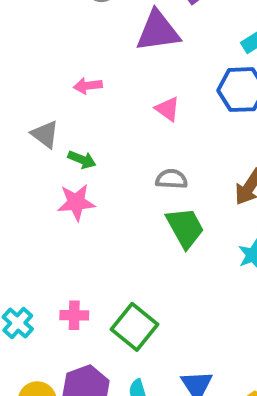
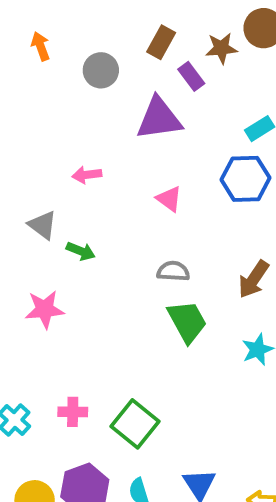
pink star: (76, 202) -> (45, 309), moved

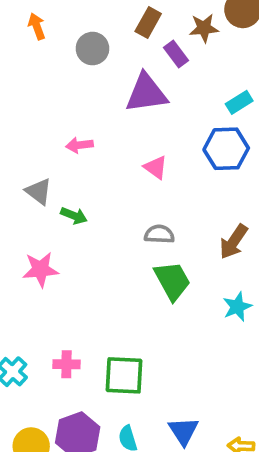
green square: (135, 424) -> (124, 375), turned -36

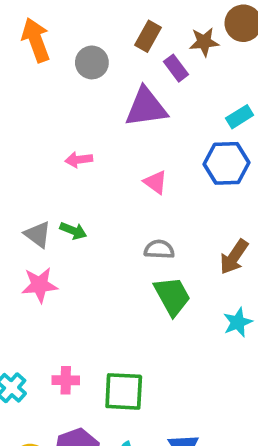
orange arrow: (37, 26) -> (36, 40), size x1.6
gray triangle: (39, 192) -> (38, 234), moved

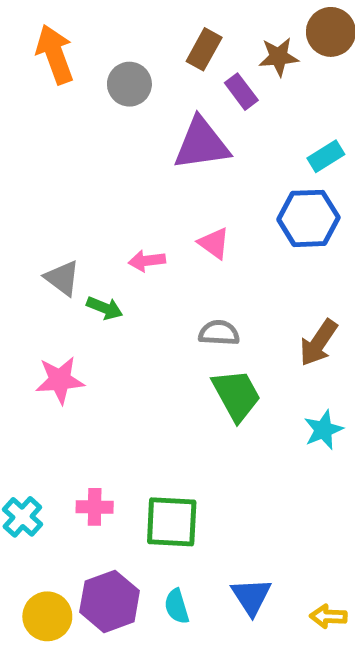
pink arrow: (79, 160) -> (147, 261), moved
gray triangle: (38, 234) -> (62, 278), moved

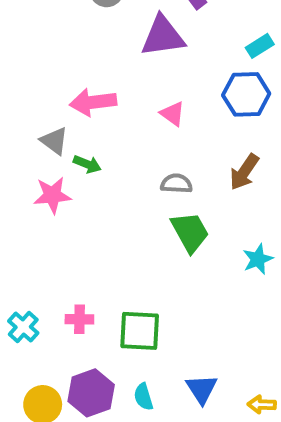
pink arrow: (147, 261) -> (93, 102), moved, size x1.6
brown arrow: (318, 343) -> (244, 172), moved
pink star: (60, 380) -> (52, 195), moved

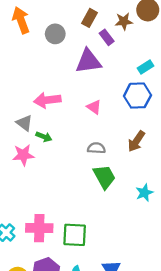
pink cross: (79, 319) -> (39, 228), size x1.6

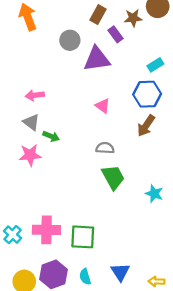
gray circle: (55, 34) -> (70, 40), moved
pink arrow: (47, 100) -> (35, 95), moved, size x0.7
brown arrow: (136, 141) -> (146, 126), moved
cyan star: (144, 193) -> (154, 194), turned -30

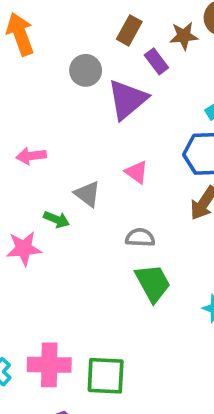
purple triangle: (97, 59) -> (127, 99), turned -32
gray triangle: (31, 122) -> (87, 194), moved

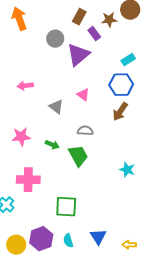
green arrow: (57, 219) -> (52, 145), moved
green trapezoid: (153, 283) -> (78, 156), moved
pink cross: (49, 365) -> (28, 180), moved

